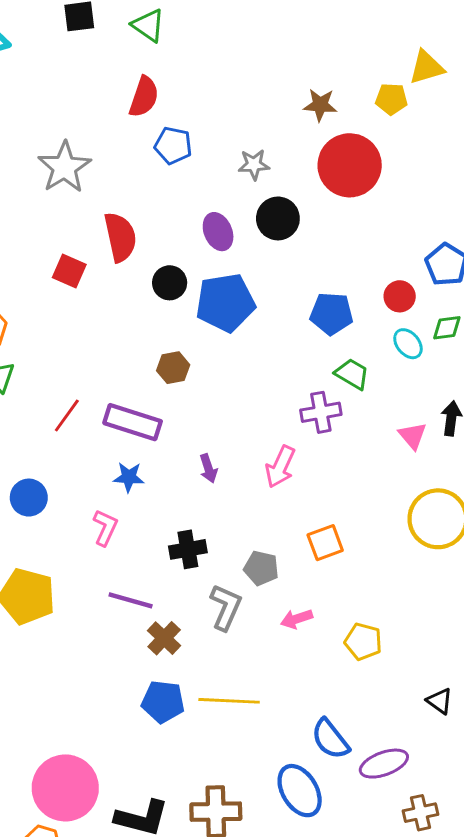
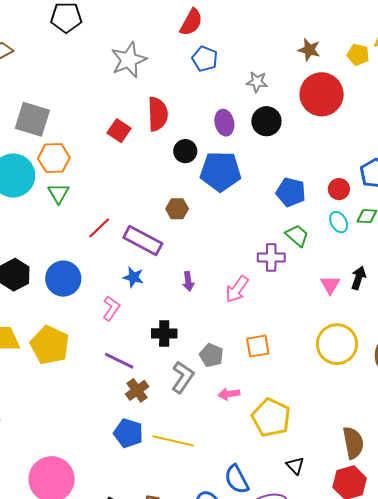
blue circle: (29, 498) -> (63, 279), size x1.4
yellow pentagon: (363, 642) -> (271, 418), size x1.5
black triangle: (440, 701) -> (295, 466), moved

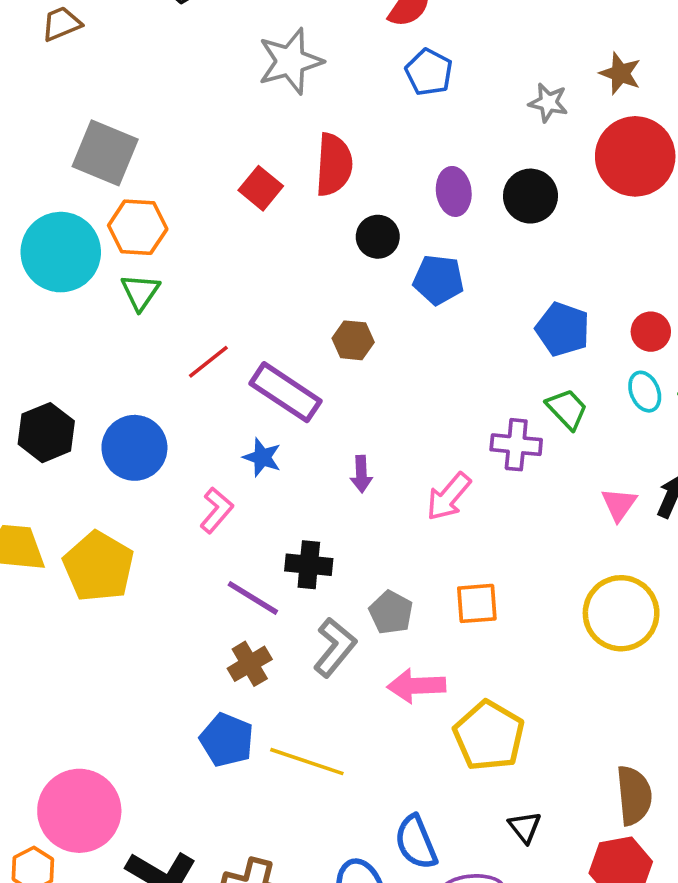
gray star: (257, 82) -> (548, 103), moved
blue pentagon: (220, 171) -> (438, 280), size x0.7
purple line: (119, 361) -> (253, 598), moved
pink arrow: (229, 394) -> (416, 686), size x1.4

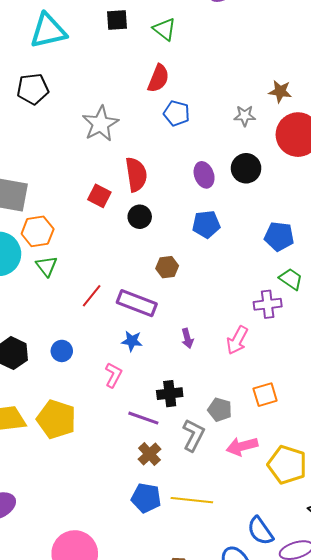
black circle: (378, 237) -> (140, 217), moved
blue circle: (134, 448) -> (62, 351), size x0.6

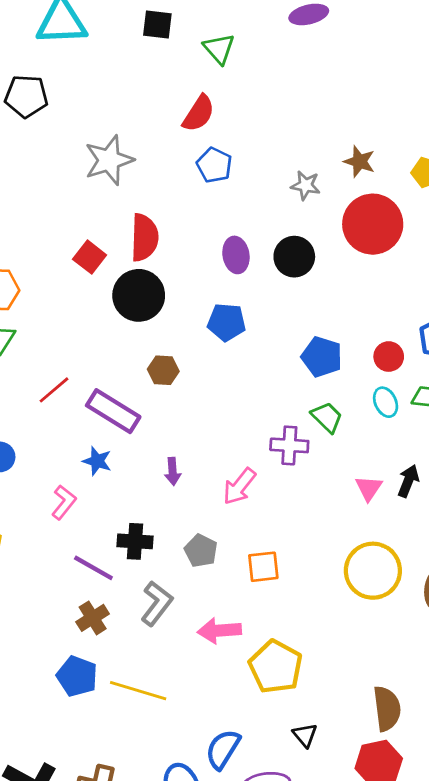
black circle: (140, 217) -> (139, 295), size x1.6
gray pentagon: (220, 410) -> (201, 551), moved
blue semicircle: (260, 531) -> (223, 749), turned 56

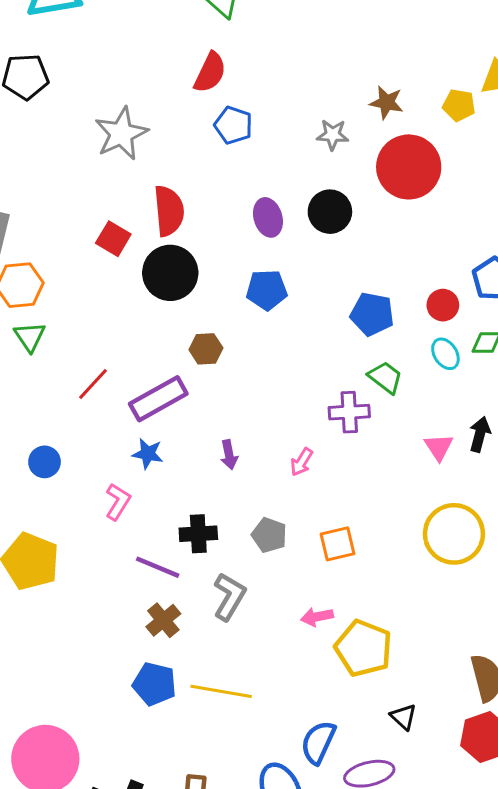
purple rectangle: (113, 411) -> (158, 399), turned -54
pink arrow: (239, 486) -> (302, 462), size x0.7
pink arrow: (219, 631) -> (317, 617), moved, size x0.7

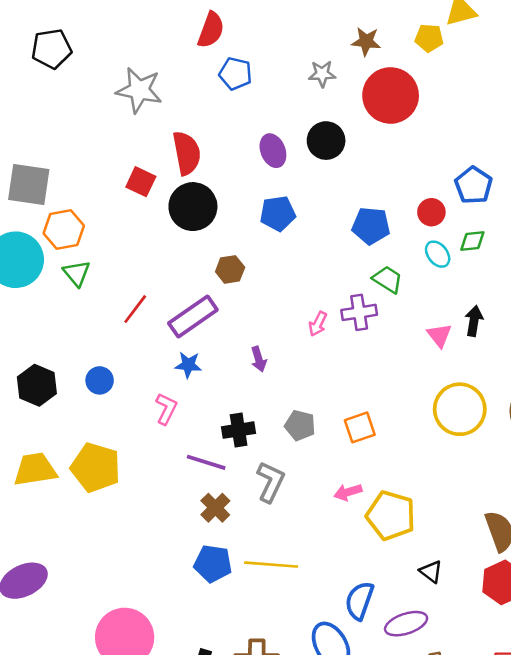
gray star: (121, 134) -> (139, 90), turned -30
pink arrow: (302, 462) -> (318, 324), moved

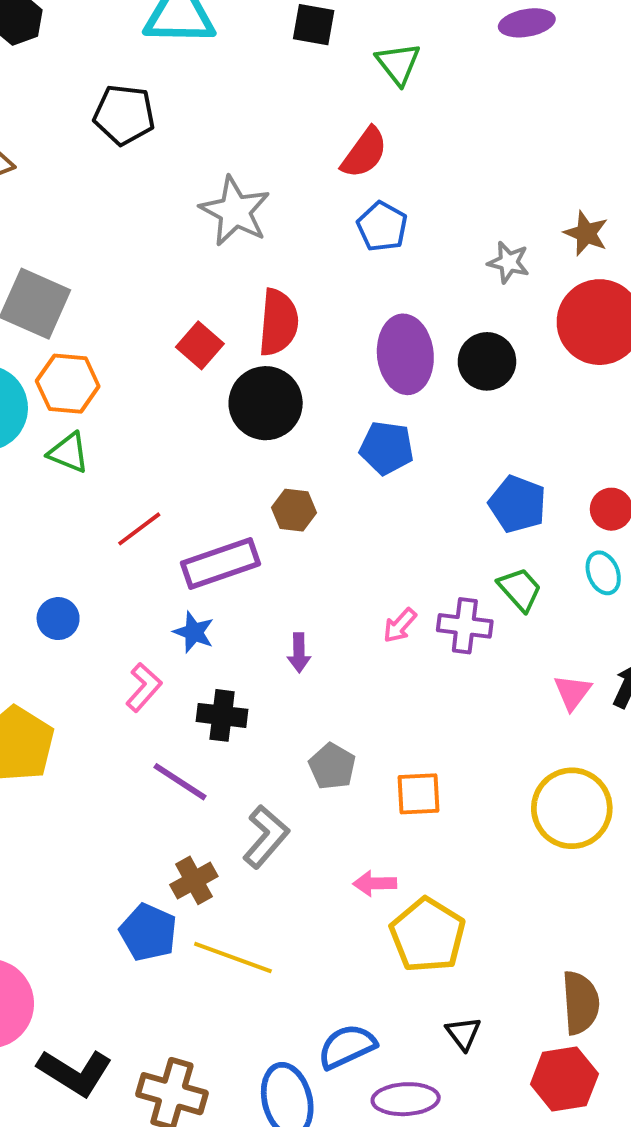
purple ellipse: (273, 151) -> (405, 354), size x1.5
green triangle: (77, 273) -> (69, 453), turned -44
black cross: (239, 430) -> (222, 715), moved
brown cross: (215, 508) -> (194, 880), moved
blue semicircle: (359, 601) -> (347, 1047), turned 30

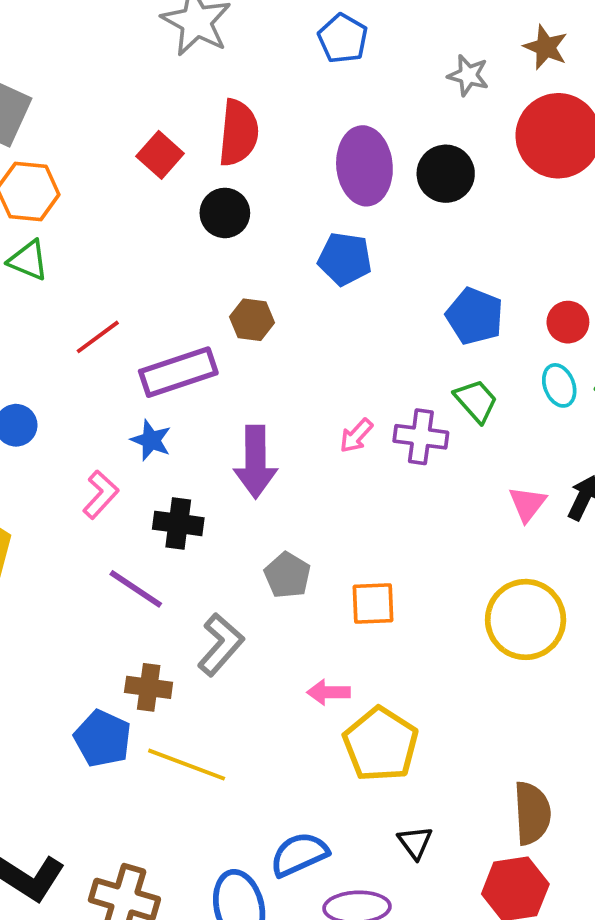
black circle: (266, 403) -> (225, 213), size x0.7
purple arrow: (299, 653) -> (255, 462), size x1.8
brown cross: (194, 880) -> (149, 687), turned 36

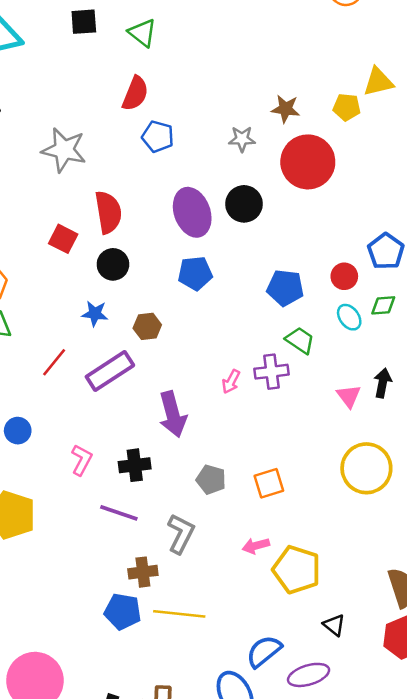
blue star: (151, 440) -> (95, 314), moved

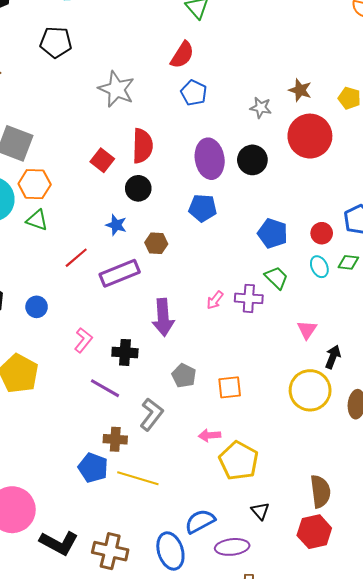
black arrow: (383, 383) -> (333, 357), moved

